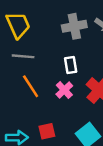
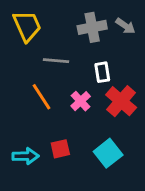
gray line: (23, 56) -> (56, 61), moved
white rectangle: (71, 65) -> (102, 72), moved

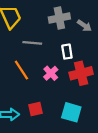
gray arrow: (125, 26) -> (84, 26), moved
red cross: (121, 101) -> (81, 73), turned 35
cyan square: (108, 153) -> (71, 112), turned -36

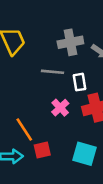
gray line: (32, 43) -> (52, 72), moved
orange line: (21, 70) -> (24, 129), moved

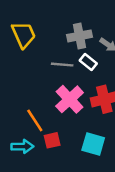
white rectangle: (79, 82) -> (88, 62), moved, turned -42
pink cross: (60, 108) -> (70, 99), size x1.6

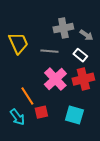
yellow trapezoid: (24, 35) -> (18, 43), moved
white rectangle: (88, 62) -> (80, 55), moved
cyan arrow: (22, 147) -> (17, 117), turned 54

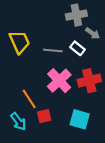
gray cross: (63, 28) -> (76, 15), moved
white rectangle: (80, 55) -> (78, 48), moved

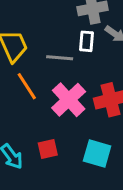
white rectangle: (78, 48) -> (87, 41), moved, turned 56
orange line: (29, 99) -> (27, 86), moved

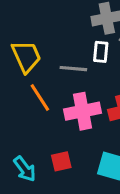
pink cross: (69, 100) -> (83, 111), turned 32

